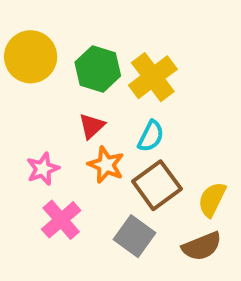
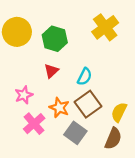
yellow cross: (153, 77) -> (105, 27), moved
orange star: (106, 165) -> (59, 108), moved
brown semicircle: (202, 246) -> (113, 139), turned -45

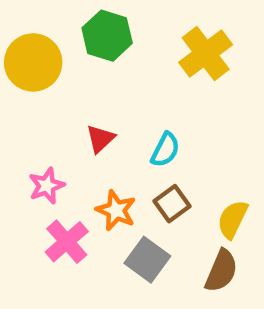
green hexagon: (55, 39) -> (107, 36), moved
brown square: (88, 104) -> (172, 204), size x0.7

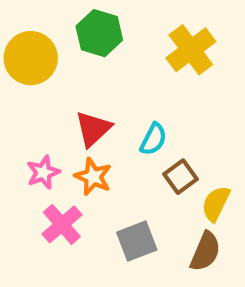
red triangle: (100, 139) -> (93, 129), size x1.4
brown square: (172, 204) -> (180, 177), moved
orange star: (116, 210) -> (93, 177), moved
gray square: (147, 260) -> (137, 241), turned 33

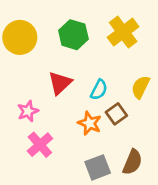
green hexagon: (99, 33) -> (73, 35), moved
orange star: (93, 177) -> (90, 123), moved
yellow semicircle: (216, 204) -> (141, 87), moved
gray square: (137, 241) -> (98, 167), moved

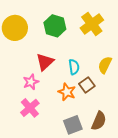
cyan semicircle: (99, 90) -> (74, 67), turned -35
pink star: (28, 111) -> (31, 82), moved

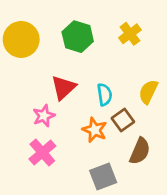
yellow cross: (92, 24) -> (130, 34), size x0.7
brown semicircle: (99, 121) -> (140, 151), moved

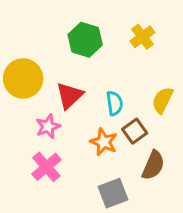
yellow circle: (21, 39) -> (23, 78), moved

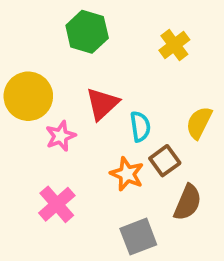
green hexagon: (85, 40) -> (87, 32), moved
red triangle: (70, 96) -> (102, 104), moved
pink star: (48, 127) -> (61, 136), moved

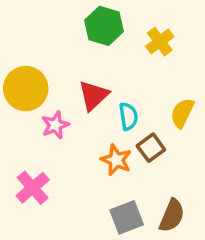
green hexagon: (87, 32) -> (104, 26), moved
brown semicircle: (188, 202) -> (172, 216), moved
pink cross: (57, 204) -> (33, 188), moved

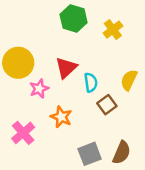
orange star: (116, 160) -> (61, 117), moved

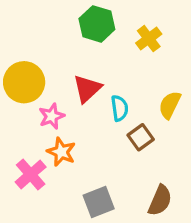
orange star: (61, 117) -> (61, 152), moved
gray square: (90, 154) -> (99, 202), moved

